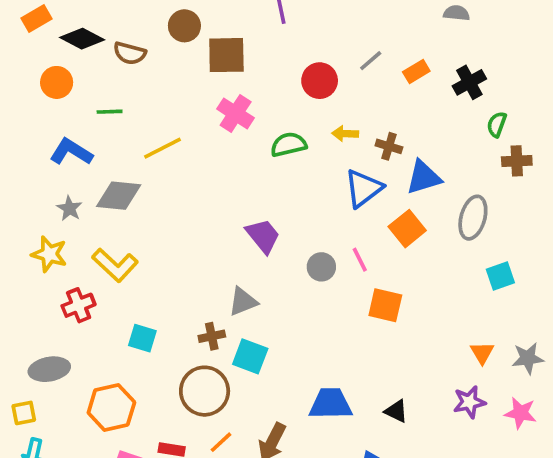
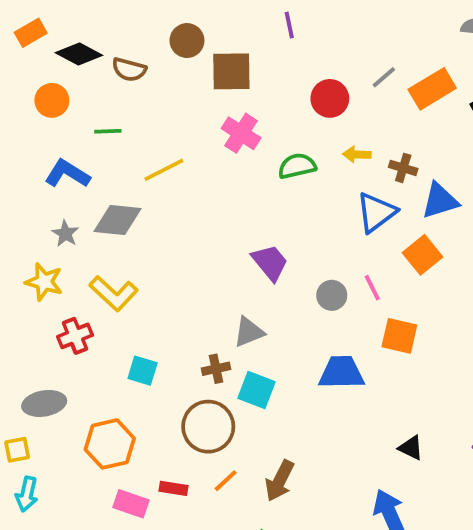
orange rectangle: (416, 71) -> (432, 89), size x1.6
blue trapezoid: (331, 404) -> (341, 373), moved

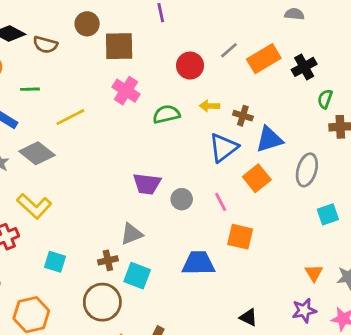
gray diamond: (117, 220) -> (37, 153), turned 32
purple trapezoid: (270, 263) -> (147, 184), turned 136
gray circle: (332, 295) -> (182, 199), moved

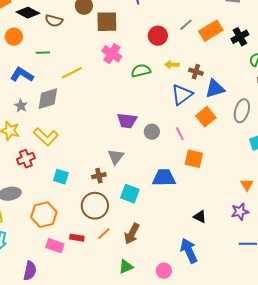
gray diamond: (37, 153) -> (48, 99), turned -55
gray triangle: (132, 234) -> (116, 157), turned -30
cyan square: (137, 276) -> (130, 194), moved

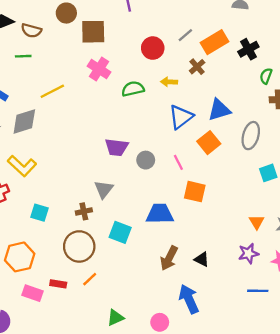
green line: (43, 53) -> (23, 56), moved
brown cross: (196, 72) -> (197, 67), moved, turned 32
brown arrow: (132, 234) -> (169, 258), moved

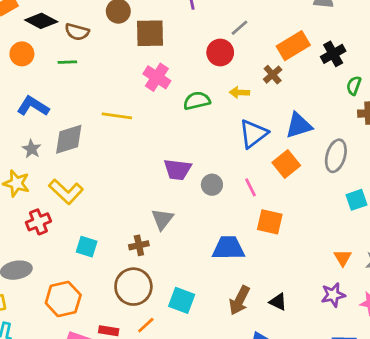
gray line: (185, 35) -> (239, 28), moved
yellow line: (52, 91) -> (117, 116), moved, turned 35
cyan square: (120, 232) -> (182, 300), moved

